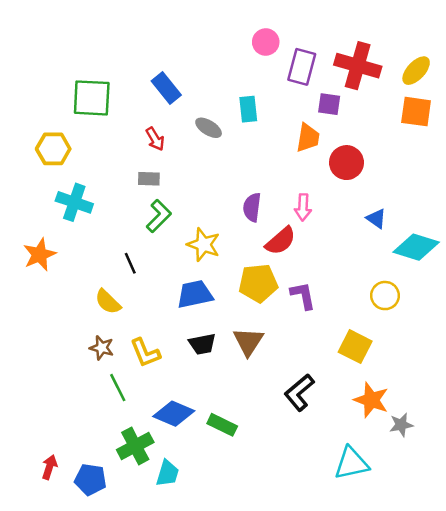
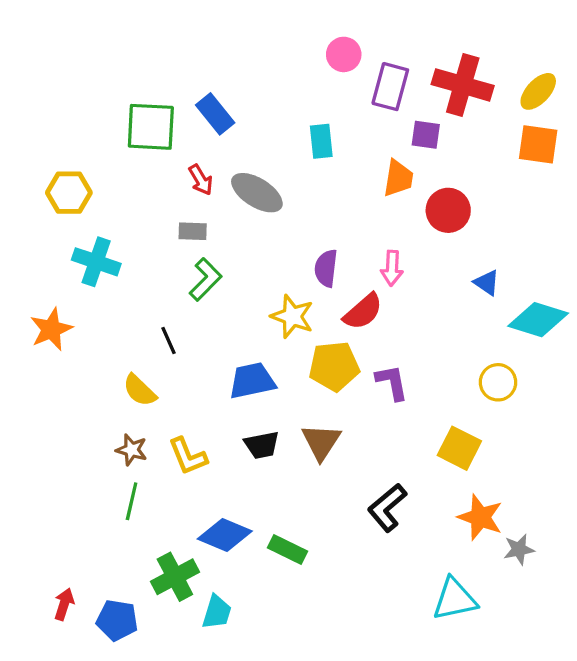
green square: (92, 98) -> (151, 127), moved
gray ellipse: (209, 128) -> (257, 193), moved, size x1.5
yellow star: (204, 245) -> (292, 316), moved
green line: (118, 388) -> (132, 501), moved, turned 40

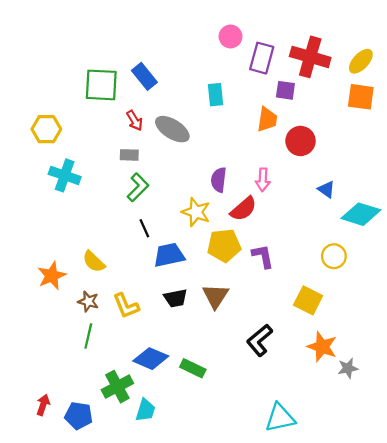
orange star: (51, 329) -> (52, 276), moved
black line: (169, 341) -> (144, 228), moved
cyan triangle: (455, 599) -> (280, 418), moved

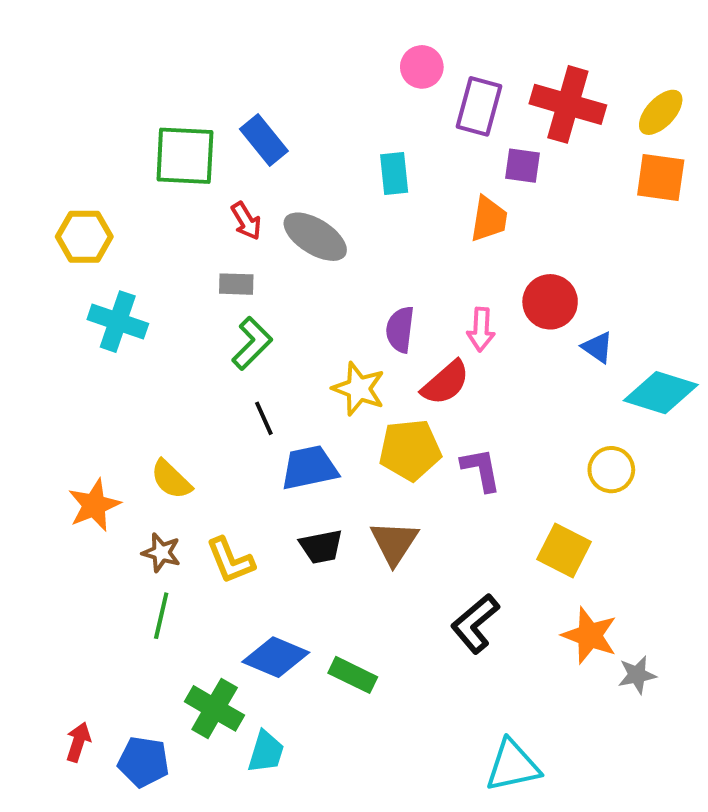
red circle: (301, 141) -> (550, 302), moved
green cross: (117, 387) -> (215, 708), turned -32

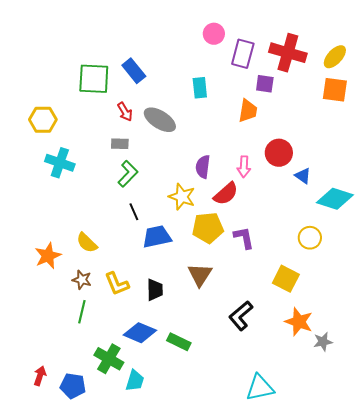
black trapezoid: (321, 547) -> (155, 290), moved, turned -80

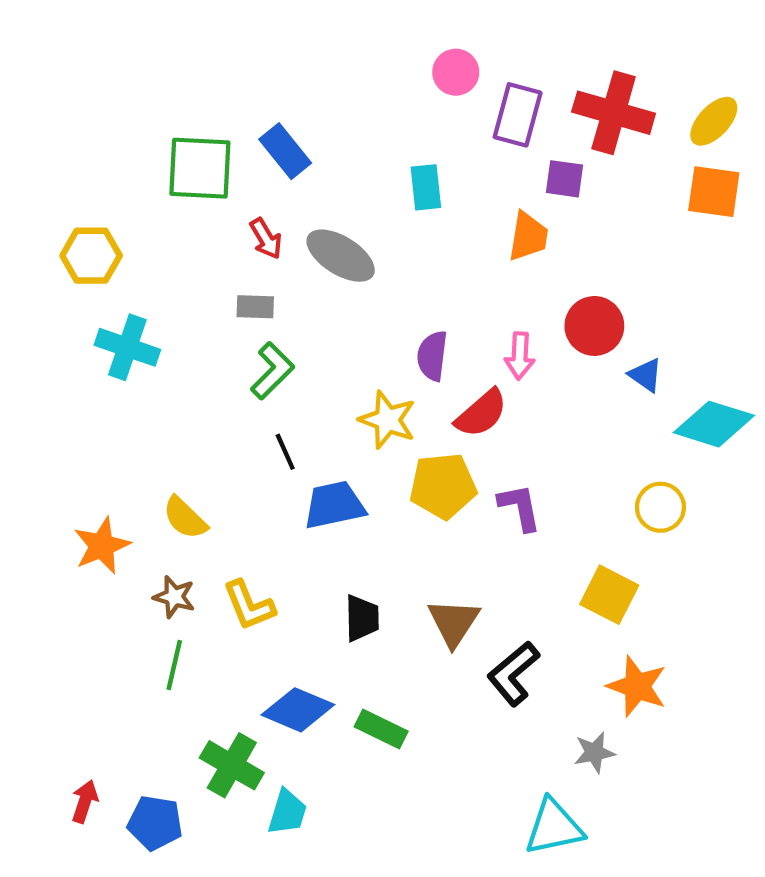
brown triangle: (200, 275) -> (454, 622), moved
black trapezoid: (155, 290) -> (362, 618), moved
gray star: (323, 342) -> (594, 752), moved

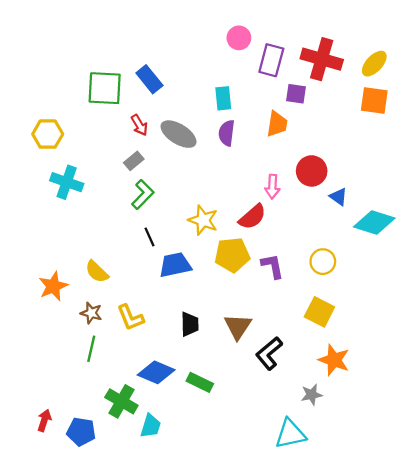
gray rectangle: (255, 307) -> (134, 161), turned -42
purple semicircle: (432, 356) -> (227, 133), moved
yellow circle: (660, 507) -> (323, 262), moved

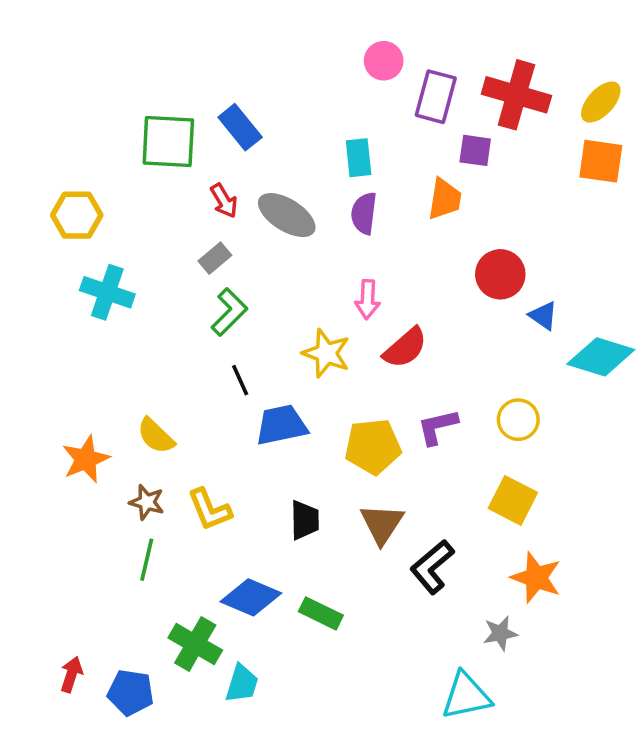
pink arrow: (272, 187) -> (367, 299), moved
yellow pentagon: (232, 255) -> (373, 447), moved
purple L-shape: (272, 266) -> (437, 427), turned -92

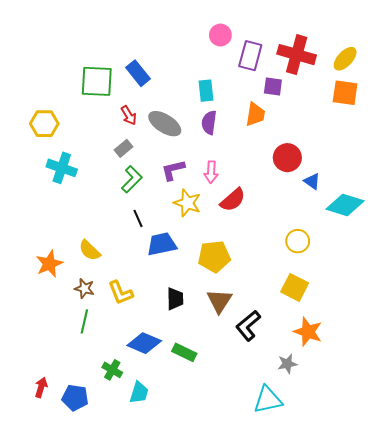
purple L-shape: (437, 427) -> (173, 170), moved
green cross: (195, 644) -> (112, 370), size x0.7

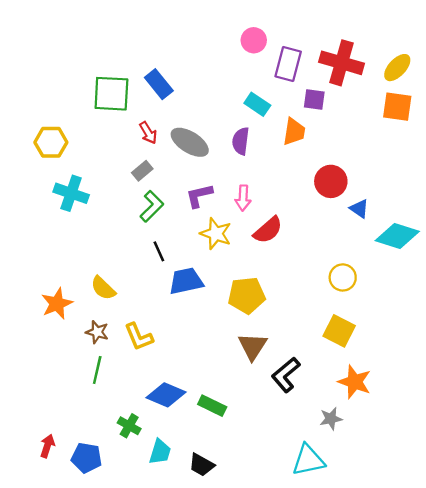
cyan rectangle: (206, 91) -> (257, 104), moved, turned -50
black trapezoid: (175, 299) -> (202, 465), moved, turned 120

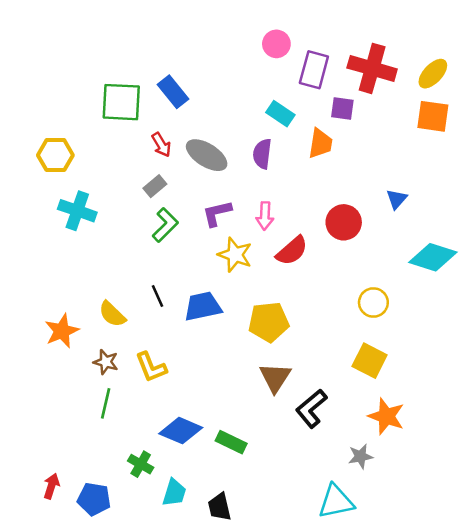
red circle: (331, 181) -> (344, 222), moved
blue triangle: (359, 209) -> (397, 199), moved, turned 36
black line: (159, 251) -> (157, 296), moved
black trapezoid: (202, 465) -> (220, 507), turned 48

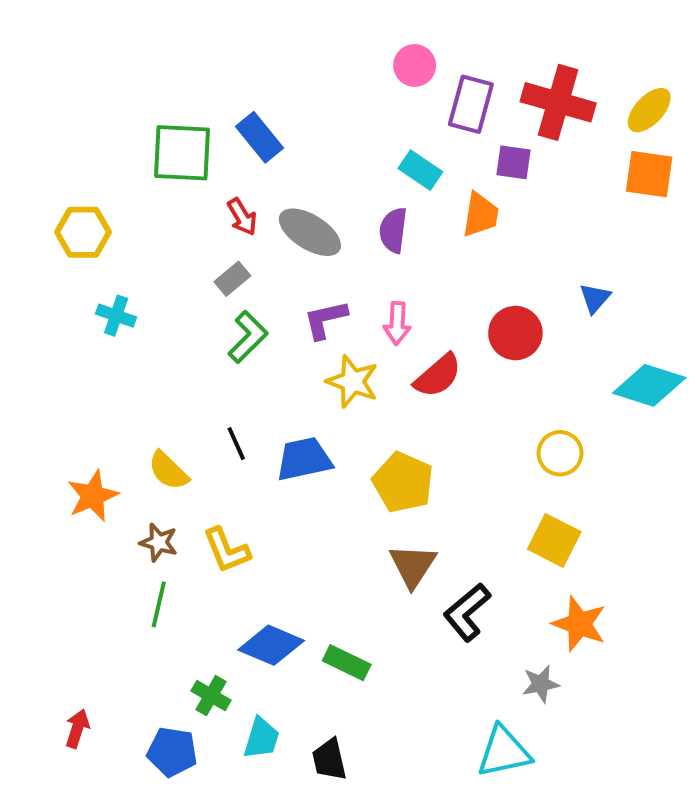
cyan cross: (77, 211) -> (116, 316), size x0.7
yellow pentagon: (269, 322) -> (403, 482), turned 30
blue pentagon: (94, 499) -> (172, 752), moved

